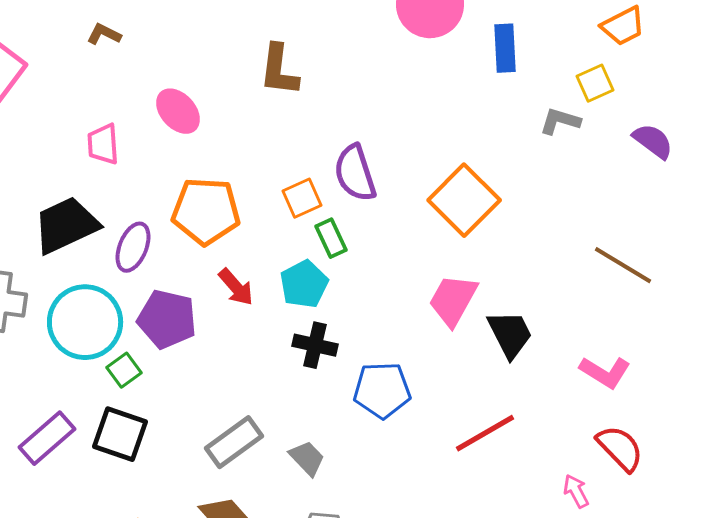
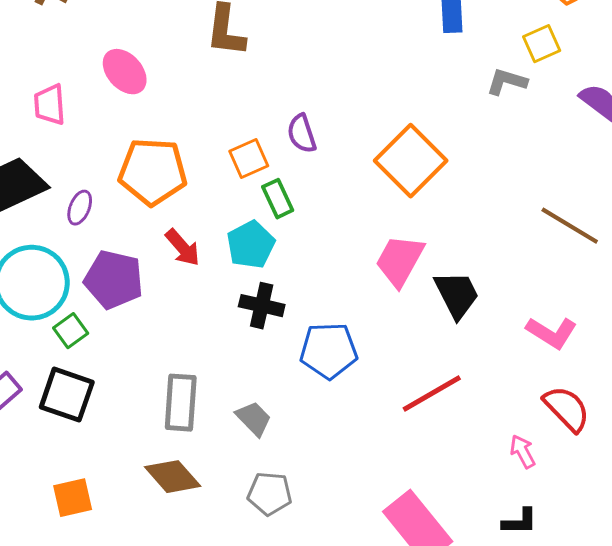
purple semicircle: (355, 173) -> (302, 134), size x0.7
purple ellipse: (133, 247) -> (80, 208), size x0.7
gray rectangle: (234, 442) -> (181, 403), turned -50

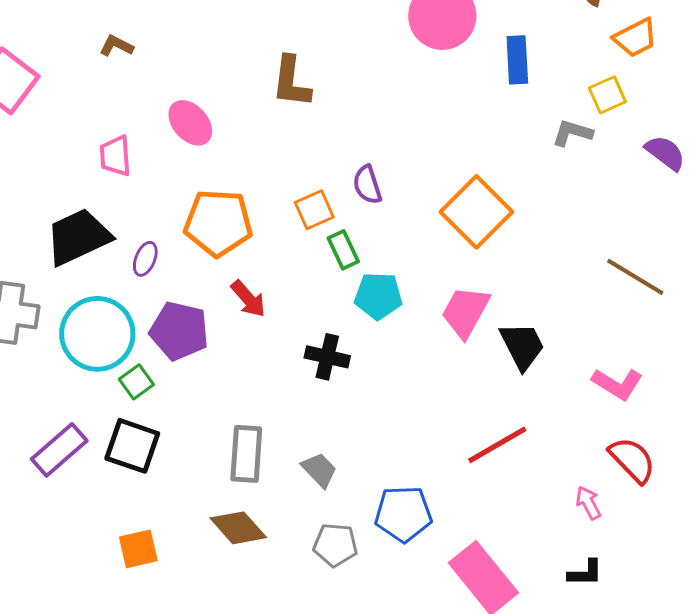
cyan pentagon: (251, 245) -> (378, 296), moved, turned 30
blue pentagon: (329, 351) -> (403, 514), moved

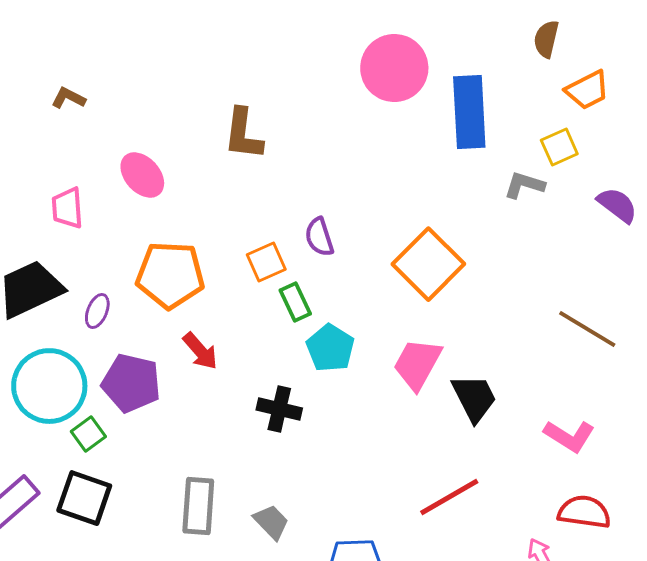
blue rectangle: (517, 60) -> (469, 112), size x1.5
cyan pentagon: (378, 296) -> (330, 348), turned 30
red semicircle: (632, 460) -> (584, 512), turned -38

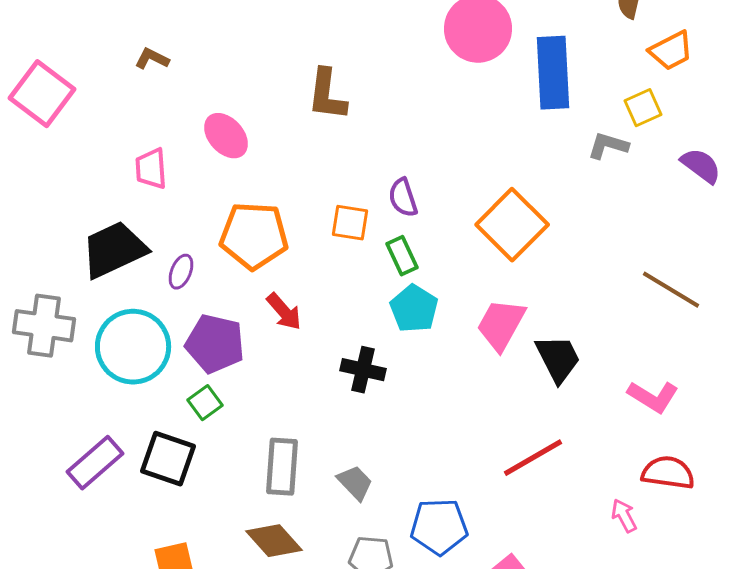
orange square: (266, 262) -> (350, 223), turned 33
green rectangle: (295, 302) -> (402, 256), moved
green square: (88, 434) -> (205, 403), moved

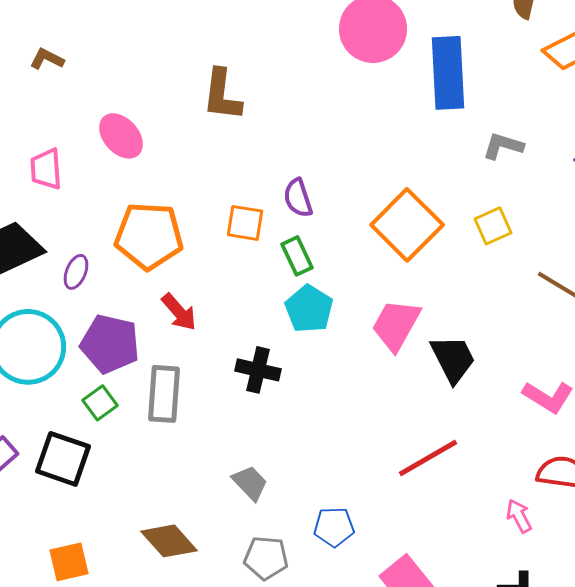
yellow square: (643, 108) -> (493, 226), moved
gray rectangle: (282, 467) -> (164, 394), moved
blue pentagon: (439, 527) -> (334, 527), size x0.7

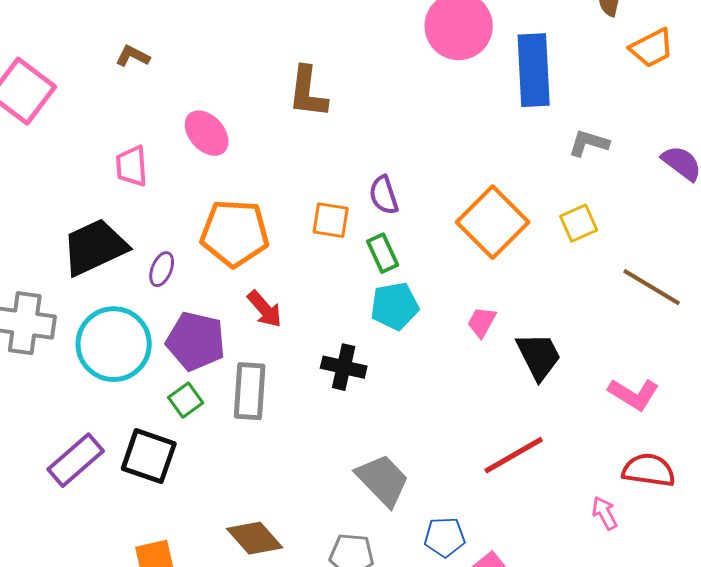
cyan pentagon: (309, 309) -> (395, 306), turned 30
pink trapezoid: (396, 325) -> (482, 322), size x0.6
gray trapezoid: (250, 483) -> (383, 480), moved, size x1.5
blue pentagon: (334, 527) -> (445, 537), moved

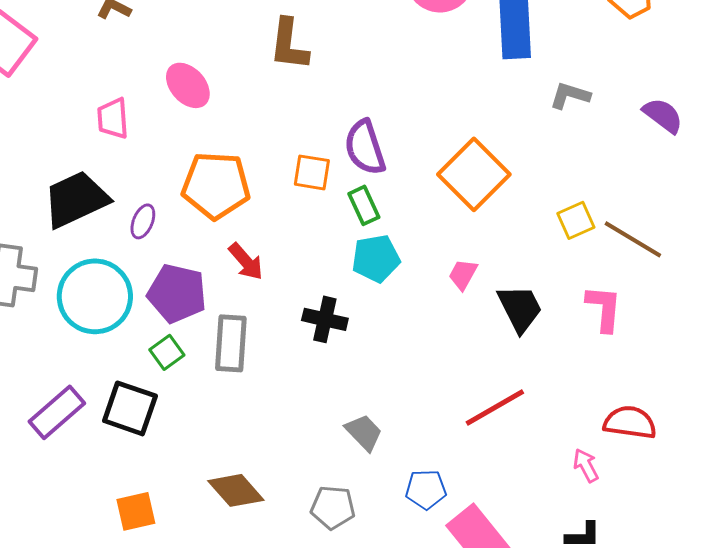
purple semicircle: (384, 195) -> (365, 147), size x1.4
yellow square: (579, 223) -> (576, 220), moved
pink L-shape: (634, 394) -> (604, 308), moved, turned -117
gray trapezoid: (383, 480) -> (364, 432), size x0.7

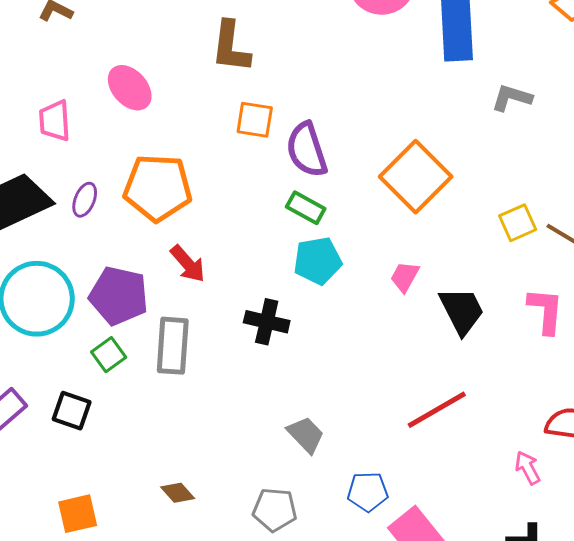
orange square: (312, 172) -> (255, 120), moved
green rectangle: (364, 205) -> (306, 208), turned -36
purple ellipse: (143, 221) -> (85, 200), moved
black square: (130, 408) -> (72, 411), size x0.7
brown diamond: (236, 490) -> (178, 493), size x0.6

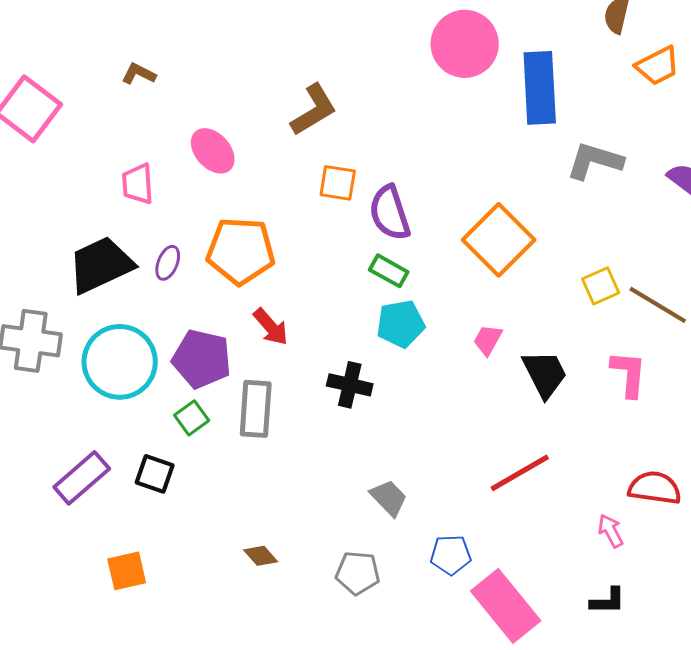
brown L-shape: (231, 47) -> (314, 110), turned -128
gray L-shape: (512, 98) -> (595, 161), size x1.4
orange square: (78, 514) -> (127, 571), moved

